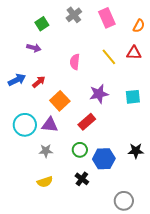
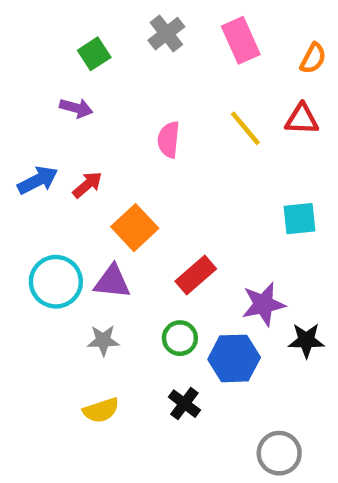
purple star: (99, 94) -> (263, 304), moved

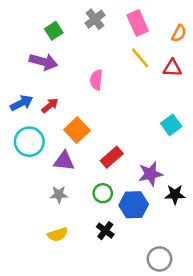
purple arrow: (76, 108) -> (43, 62), size x1.5
yellow line: (245, 128) -> (140, 58), moved
cyan square: (299, 219) -> (171, 125), turned -30
cyan circle: (56, 282) -> (29, 142), moved

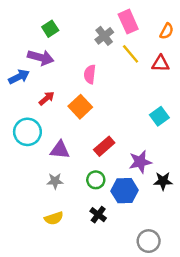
gray cross: (95, 19) -> (104, 36), moved
blue arrow: (22, 103) -> (19, 77), moved
orange square: (77, 130) -> (80, 107), moved

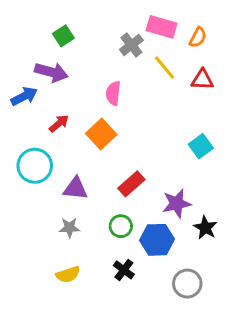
pink rectangle: (128, 22) -> (162, 27), turned -50
orange semicircle: (167, 31) -> (198, 37), moved
black star: (163, 181) -> (205, 228), turned 30
gray circle: (149, 241) -> (187, 284), moved

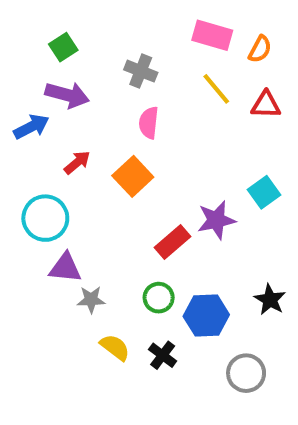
green square: (63, 36) -> (63, 47), moved
gray cross: (131, 45) -> (141, 71), moved, turned -30
purple triangle: (76, 188) -> (65, 268), moved
purple star: (177, 204) -> (216, 220), moved
yellow semicircle: (68, 274) -> (115, 347), moved, turned -125

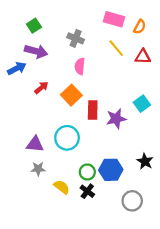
cyan circle: (45, 218) -> (67, 138), moved
red rectangle: (173, 242) -> (93, 110), moved, turned -48
green circle: (159, 298) -> (87, 172), moved
gray star: (91, 300) -> (38, 169), moved

